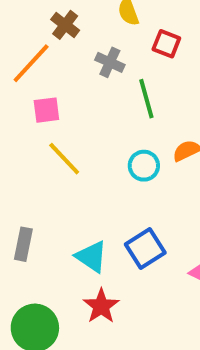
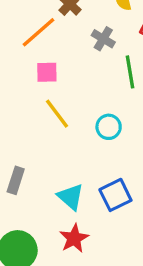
cyan circle: (144, 166) -> (109, 127), moved

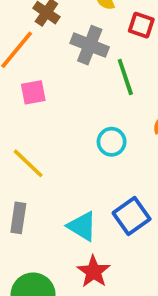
gray cross: (103, 39) -> (90, 45), size x1.4
yellow line: (57, 114) -> (28, 163), moved

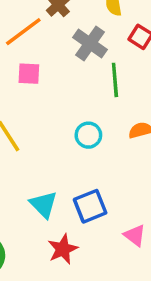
red star: (94, 272) -> (63, 249), moved

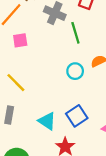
cyan circle: (88, 135) -> (75, 71), moved

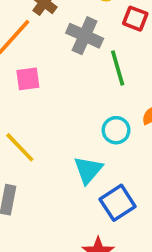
cyan triangle: (47, 121) -> (88, 170), moved, turned 36

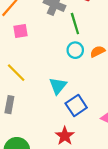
cyan circle: (116, 130) -> (75, 50), moved

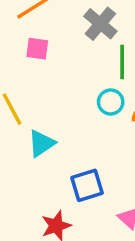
cyan triangle: (58, 86) -> (41, 143), moved

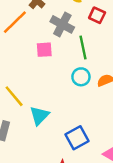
pink square: (37, 49) -> (44, 50), moved

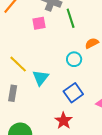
cyan circle: (81, 77) -> (74, 59), moved

